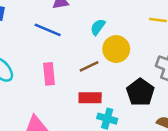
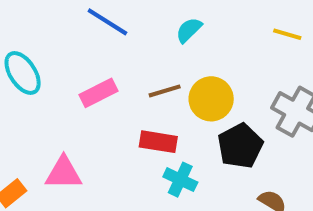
yellow circle: (116, 49) -> (211, 99), moved
pink rectangle: (49, 74) -> (98, 93), turned 60

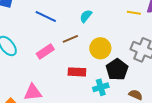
brown line: (165, 91) -> (70, 39), moved
cyan cross: (180, 180) -> (101, 87), moved, turned -35

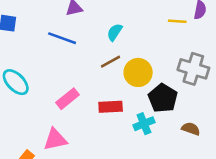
brown line: (70, 39) -> (111, 62), moved
pink rectangle: (45, 52) -> (67, 99), moved

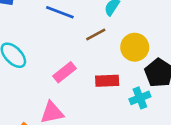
brown line: (111, 62) -> (96, 34), moved

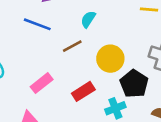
red rectangle: (107, 81) -> (83, 91), turned -30

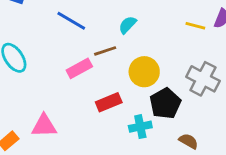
pink rectangle: (42, 83) -> (79, 68), moved

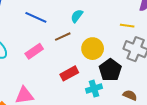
yellow line: (195, 26) -> (127, 26), moved
pink rectangle: (79, 68) -> (34, 51), moved

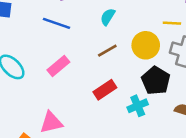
brown line: (63, 37) -> (107, 51), moved
yellow circle: (93, 49) -> (146, 45), moved

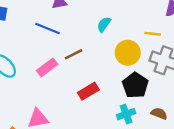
cyan semicircle: (108, 17) -> (104, 24), moved
brown line: (107, 51) -> (74, 54), moved
cyan cross: (138, 106) -> (126, 114), moved

